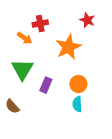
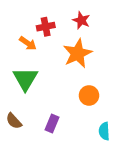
red star: (87, 20) -> (81, 20), moved
purple rectangle: (46, 85) -> (52, 123), moved
cyan semicircle: (77, 104) -> (104, 131), moved

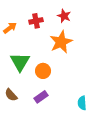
orange arrow: (28, 43) -> (10, 28), moved, turned -72
orange circle: (89, 95) -> (43, 71), moved
purple rectangle: (52, 123) -> (41, 97), turned 32

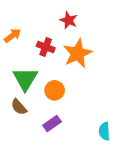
red star: (64, 16) -> (69, 20), moved
red cross: (36, 21) -> (46, 47), moved, turned 32
brown semicircle: (11, 95) -> (19, 107), moved

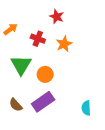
orange star: (78, 53) -> (64, 44), size x0.7
brown semicircle: (19, 107) -> (16, 105), moved
purple rectangle: (52, 124) -> (43, 102), size x1.5

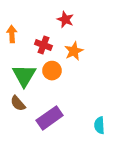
orange arrow: (10, 29) -> (12, 34), turned -56
orange circle: (45, 74) -> (52, 71), moved
brown semicircle: (16, 105) -> (18, 103), moved

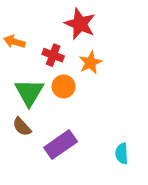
red star: (65, 19) -> (80, 24), size x1.5
orange arrow: (12, 34) -> (14, 42), turned -70

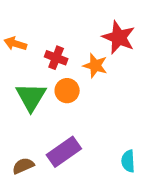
red star: (80, 24) -> (119, 37), moved
orange star: (90, 63) -> (95, 66), turned -30
brown semicircle: (22, 127) -> (23, 166), moved, turned 108

